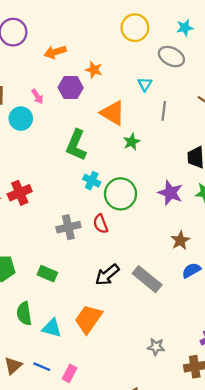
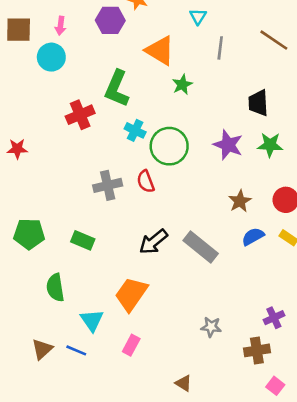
pink arrow: (37, 96) -> (60, 26), moved, turned 40
red cross: (20, 193) -> (80, 115), moved
cyan triangle: (52, 328) -> (92, 320), moved, turned 40
pink rectangle: (70, 373) -> (131, 345), moved

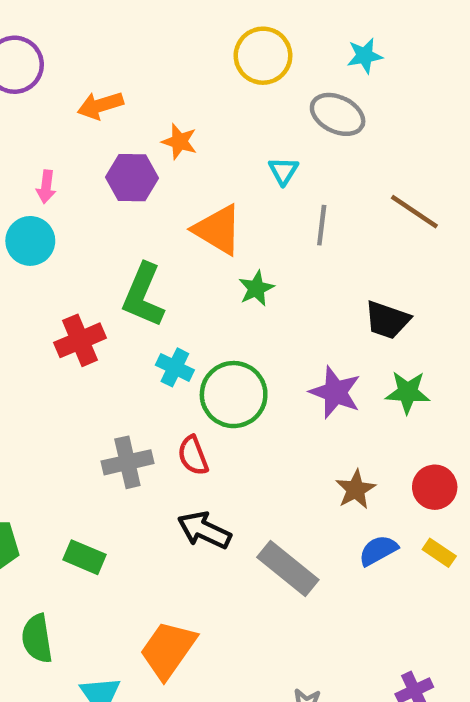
black trapezoid: (258, 103) -> (387, 320), turned -68
black arrow: (153, 242) -> (204, 530), moved, turned 64

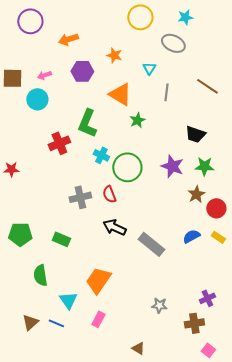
orange star: (179, 142) -> (114, 55), moved
pink arrow: (46, 187) -> (44, 75), turned 64
brown star: (356, 489) -> (196, 194), moved

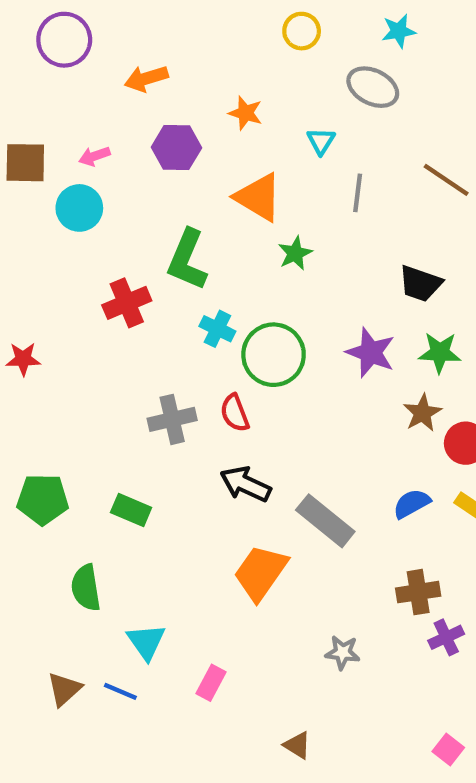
yellow circle: (140, 17) -> (302, 31), size x0.7
orange trapezoid: (98, 280) -> (261, 573), moved
brown cross: (194, 323) -> (418, 592), moved

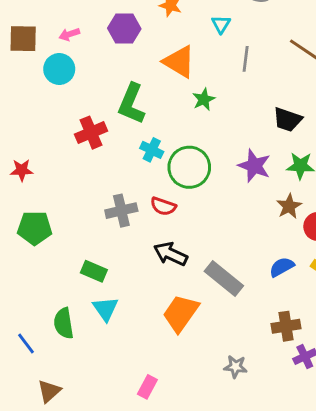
red semicircle: (235, 413) -> (163, 206), turned -50
green pentagon: (43, 499) -> (35, 228), moved
cyan triangle: (146, 642) -> (105, 309), moved
blue line: (120, 691) -> (26, 344), moved, turned 30

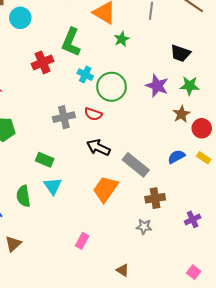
brown cross: (286, 326) -> (155, 198), moved

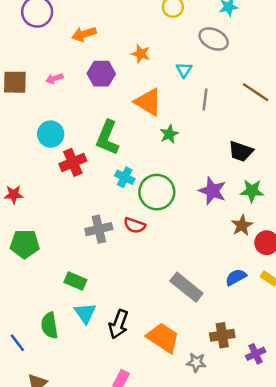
cyan circle: (20, 18) -> (51, 134), moved
black arrow: (98, 148) -> (119, 324), moved, turned -95
orange trapezoid: (105, 189) -> (163, 338), moved, turned 88
brown cross: (155, 198) -> (222, 335), moved

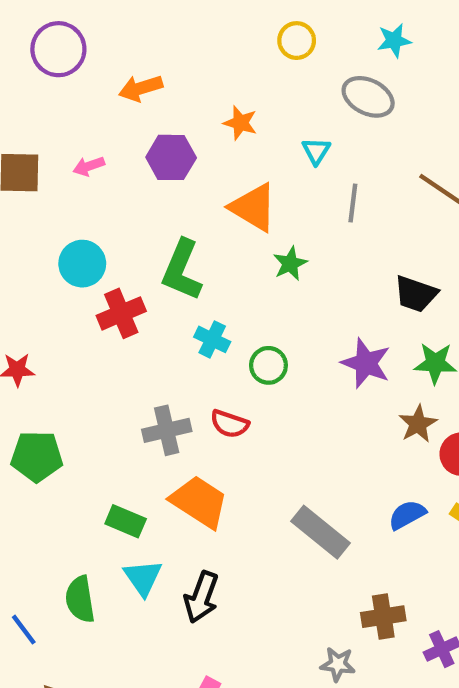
green circle: (157, 192) -> (268, 365), size x0.6
orange trapezoid: (163, 338) -> (199, 502), moved

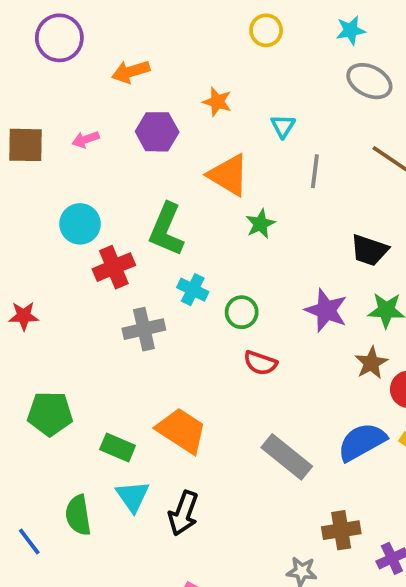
gray ellipse: (368, 97) -> (369, 81), moved
red semicircle: (230, 424) -> (260, 363), moved
gray cross: (167, 430) -> (144, 329), moved
green pentagon: (37, 456) -> (50, 414), moved
blue semicircle: (407, 515) -> (362, 442), size x1.5

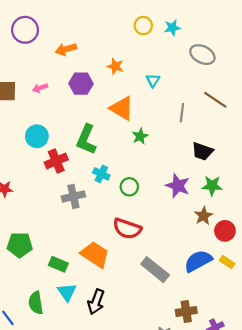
cyan star: (351, 30) -> (172, 28), moved
gray line: (315, 171) -> (182, 113), moved
red semicircle: (260, 363) -> (127, 229), moved, size x1.5

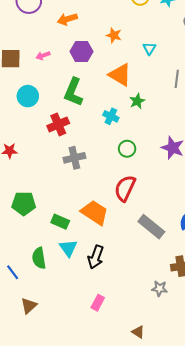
cyan circle: (37, 136) -> (28, 96), moved
green L-shape: (86, 139) -> (73, 92), moved
cyan cross: (101, 174) -> (111, 116), moved
red semicircle: (127, 229) -> (125, 188), turned 96

